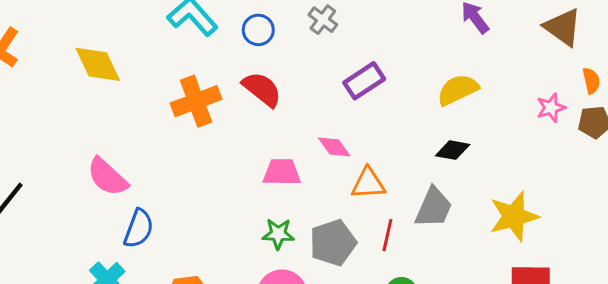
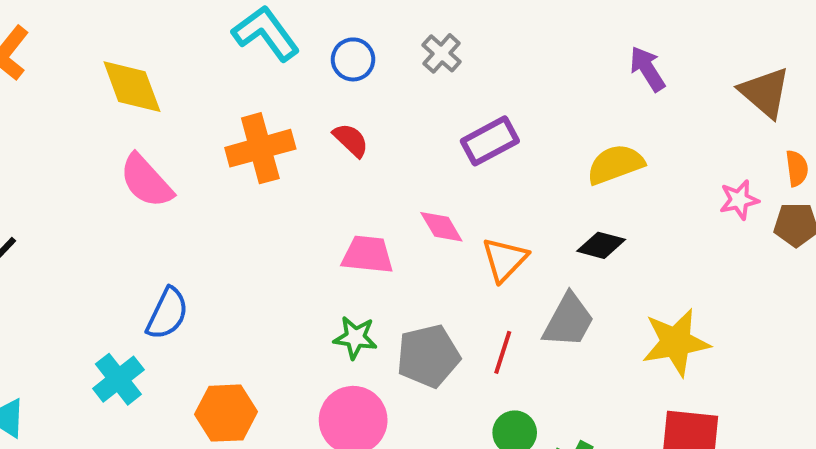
red semicircle: (262, 89) -> (351, 140), size x0.7
pink semicircle: (107, 177) -> (146, 181), moved
orange triangle: (368, 183) -> (505, 260), moved, turned -48

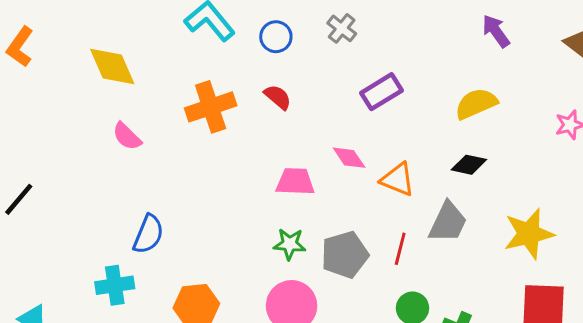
pink semicircle: (146, 181) -> (127, 136), size x0.7
orange triangle: (505, 260) -> (398, 179), turned -48
cyan cross: (118, 379) -> (115, 285), turned 33

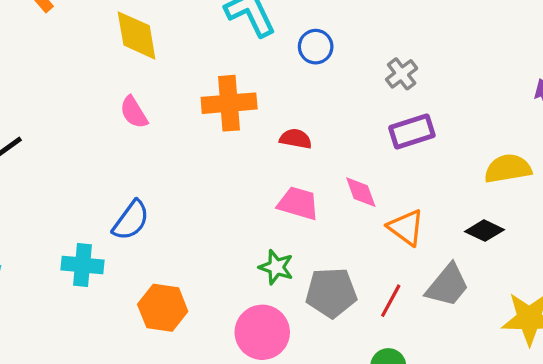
gray cross: (342, 28) -> (402, 74), moved
red semicircle: (278, 97) -> (296, 139), moved, turned -44

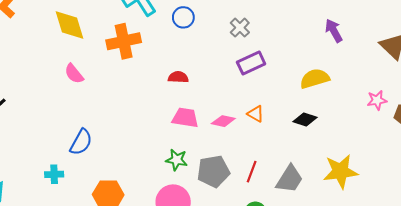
orange cross: (229, 103) -> (124, 41), moved
pink diamond: (361, 192) -> (223, 121), moved, turned -50
orange triangle: (406, 228) -> (256, 114), moved, size x0.7
cyan cross: (82, 265) -> (54, 174), size x0.7
gray trapezoid: (448, 285) -> (290, 179), moved

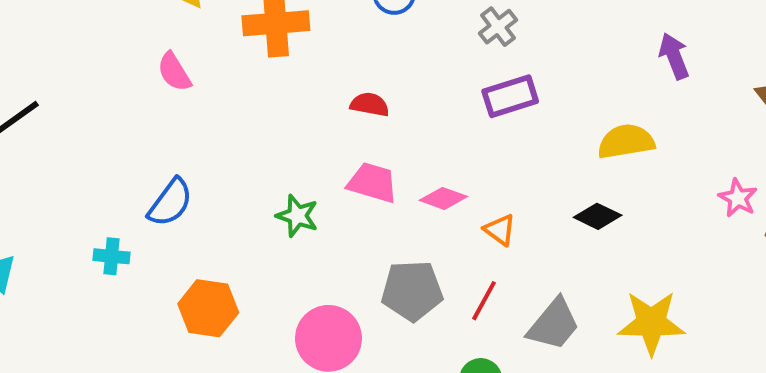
pink star: (377, 100) -> (738, 198), turned 30
orange triangle: (256, 114) -> (500, 230), moved
green star: (177, 160) -> (297, 216), moved

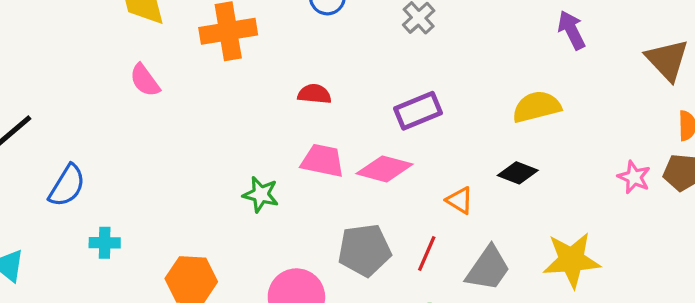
purple rectangle: (510, 96) -> (418, 111), moved
pink diamond: (443, 198) -> (384, 169), size x1.4
pink star: (738, 198) -> (634, 177), moved
blue semicircle: (170, 202) -> (67, 186), moved
orange triangle: (500, 230) -> (460, 200), moved

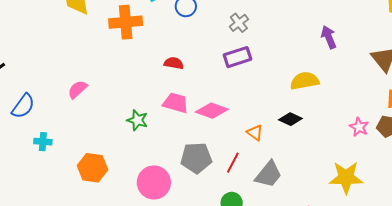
pink semicircle: (145, 80) -> (77, 89), moved, turned 80
purple rectangle: (418, 111) -> (238, 57), moved
yellow star: (572, 260) -> (346, 177), moved

